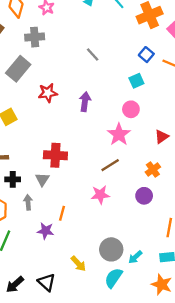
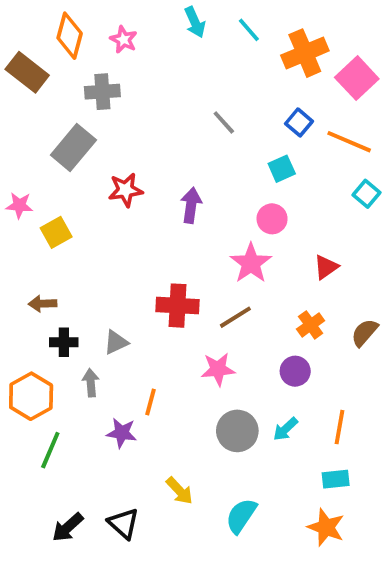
gray line: (93, 55) -> (224, 122), moved
red cross: (55, 155) -> (178, 306), moved
gray triangle: (42, 179) -> (116, 342), turned 32
gray circle: (111, 249) -> (237, 431), moved
cyan arrow: (135, 257) -> (286, 429), moved

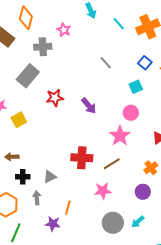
cyan line: (249, 30) -> (119, 24), moved
pink star: (124, 40) -> (64, 30), moved
purple arrow: (191, 205) -> (89, 106), turned 132

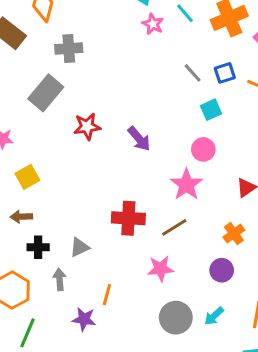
pink star: (64, 30) -> (153, 24), moved
gray line: (106, 63) -> (193, 73), moved
blue square: (145, 63) -> (225, 73), turned 32
yellow square: (19, 120) -> (27, 177), moved

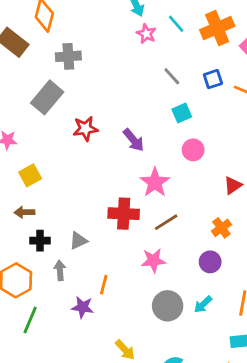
gray line: (193, 73) -> (172, 76), moved
cyan square: (211, 110) -> (182, 113), moved
pink star: (186, 185) -> (155, 183), moved

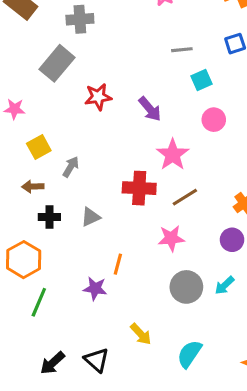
gray line: (172, 76) -> (182, 50), moved, turned -54
gray arrow: (60, 270) -> (71, 167), moved, turned 36

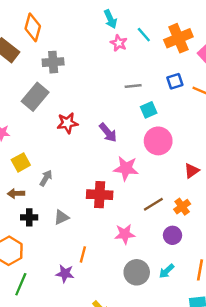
pink circle: (214, 120) -> (158, 141), size x1.5
pink star: (173, 155) -> (126, 168), turned -30
brown line: (185, 197) -> (153, 204), moved

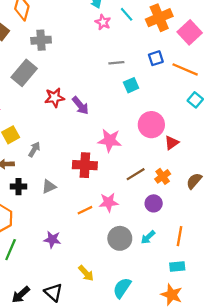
purple arrow: (108, 133) -> (80, 105), moved
pink circle: (158, 141) -> (151, 125), moved
orange line: (83, 254) -> (85, 210), moved, turned 49

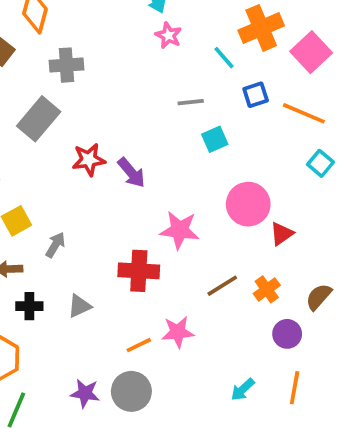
cyan line: (127, 14) -> (224, 58), moved
purple circle: (154, 203) -> (287, 334), moved
gray circle: (120, 238) -> (131, 391), moved

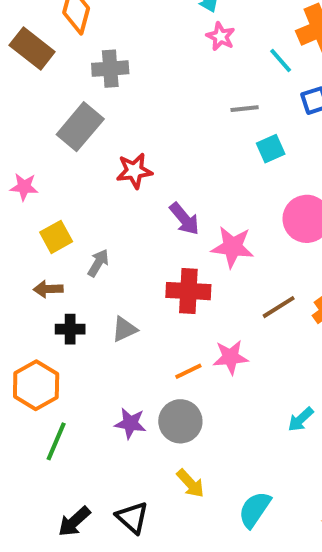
purple arrow: (131, 173) -> (184, 219), moved

